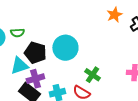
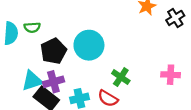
black pentagon: (35, 53) -> (53, 51), turned 30
cyan triangle: (19, 66) -> (32, 81), moved

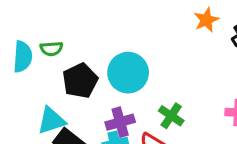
purple cross: (53, 82) -> (120, 122), moved

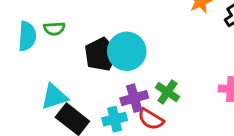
black pentagon: (80, 81) -> (101, 54), moved
purple cross: (120, 122) -> (134, 98), moved

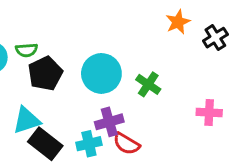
black pentagon: (101, 54) -> (45, 73), moved
green cross: (167, 92) -> (148, 84), moved

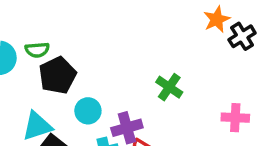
orange star: (178, 22) -> (217, 19), moved
cyan circle: (101, 73) -> (88, 111), moved, size x0.6

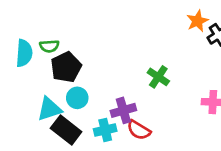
cyan circle: (88, 111) -> (77, 98), moved

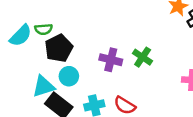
cyan semicircle: (24, 53) -> (21, 36), turned 40
purple cross: (123, 110) -> (111, 60), moved, turned 30

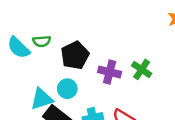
cyan semicircle: (21, 36) -> (19, 48), turned 90
black pentagon: (59, 48) -> (75, 55), moved

